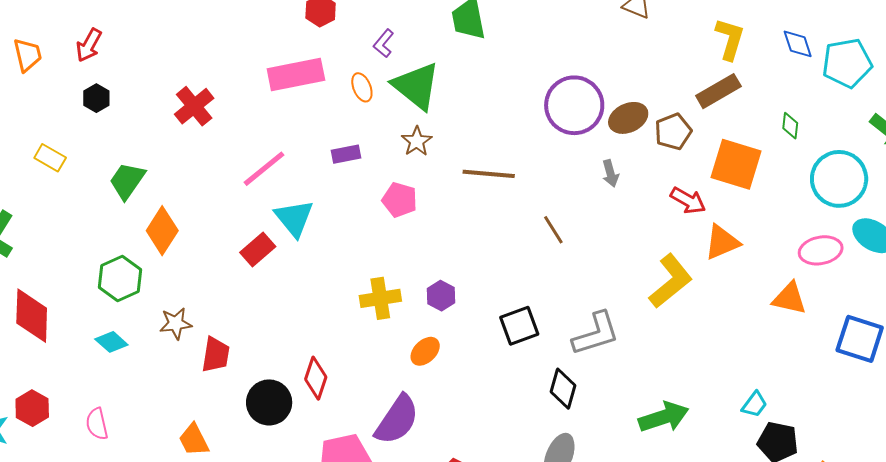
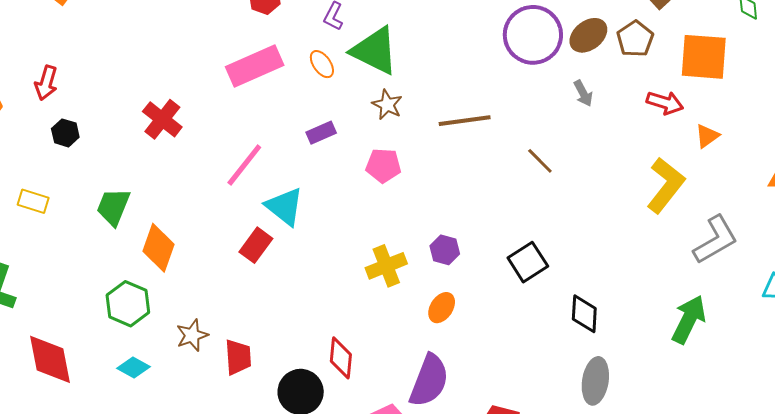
orange triangle: (722, 242) -> (707, 136), size x0.7
gray L-shape: (596, 334) -> (715, 240), moved
green arrow: (664, 417) -> (689, 319), turned -33

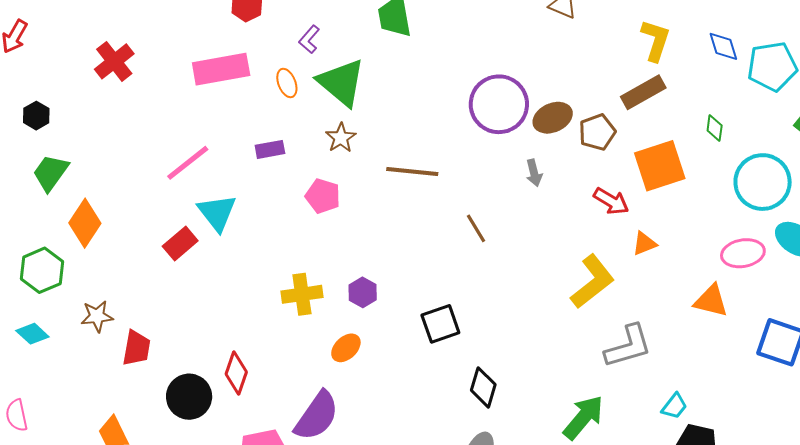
orange square: (704, 57) -> (660, 166), turned -36
red cross: (162, 119) -> (114, 61), moved
black hexagon: (65, 133) -> (36, 116), moved

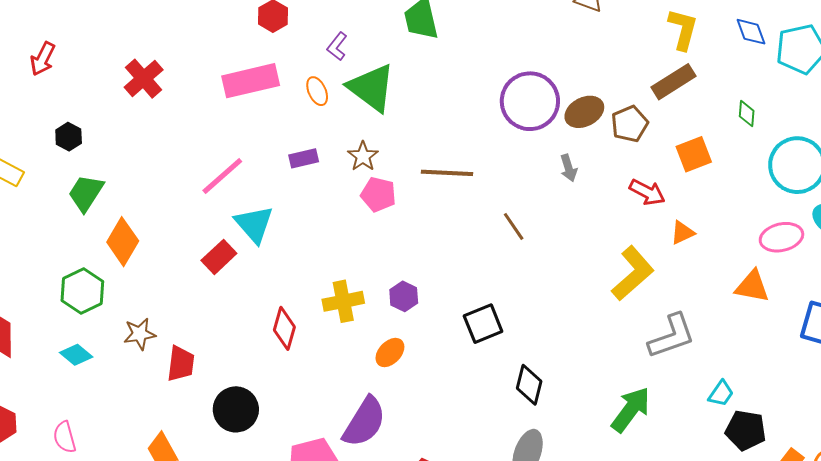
brown star: (341, 138) -> (363, 156), moved
orange square: (660, 166) -> (694, 154), size x0.7
pink pentagon: (323, 196) -> (378, 194), moved
red diamond: (236, 373) -> (284, 328), moved

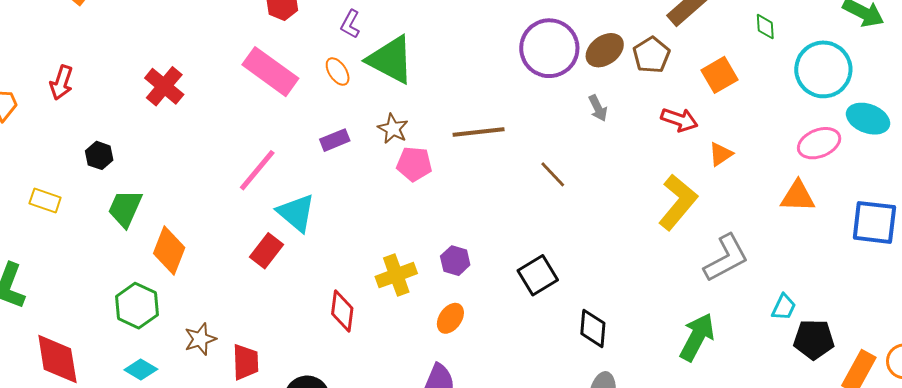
pink rectangle: (251, 81) -> (270, 72), turned 58

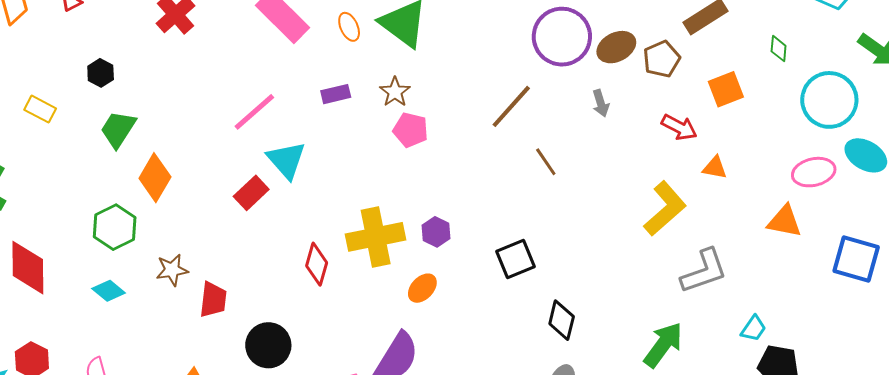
brown line: (479, 132) -> (511, 106), moved, turned -51
orange triangle: (721, 154) -> (715, 168), turned 36
yellow cross: (396, 275) -> (376, 237), size x1.4

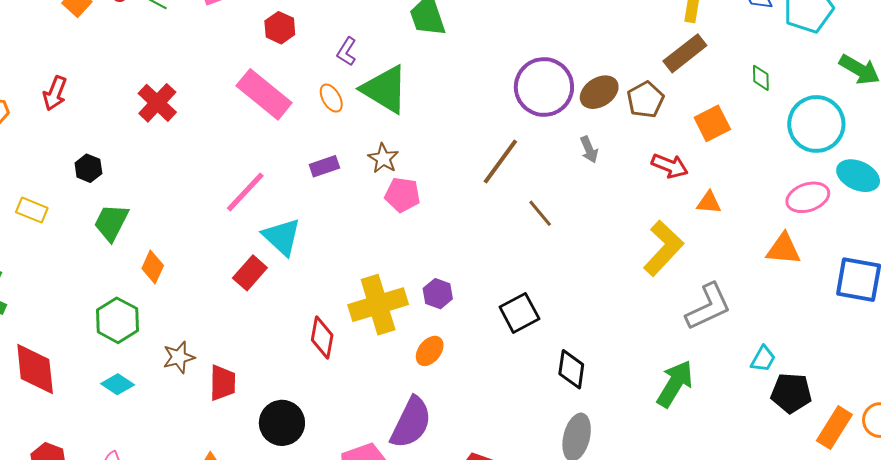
orange diamond: (155, 178) -> (153, 267), size x0.7

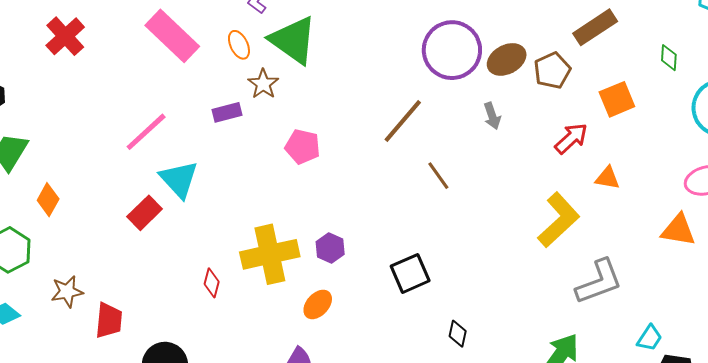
brown star: (383, 158) -> (263, 84), moved
red arrow: (670, 166) -> (571, 138), turned -69
red diamond: (322, 337) -> (212, 283), size x0.7
black diamond: (571, 369) -> (458, 334), size x0.7

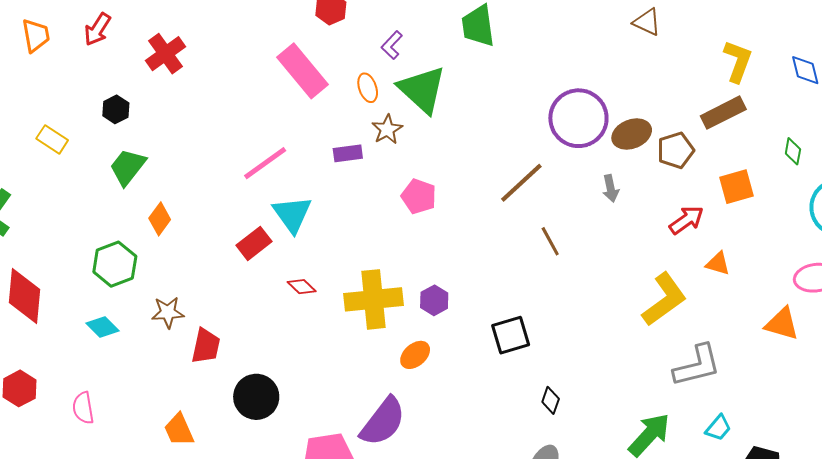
red cross: (65, 36) -> (166, 54), moved
red diamond: (212, 283) -> (302, 287), moved, turned -68
cyan trapezoid: (650, 338) -> (718, 428), moved

